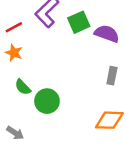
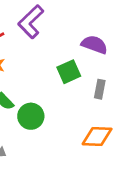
green square: (79, 22) -> (69, 72), moved

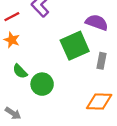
green square: (69, 72) -> (75, 46), size x1.4

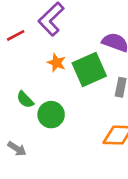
orange star: (12, 40) -> (57, 63), moved

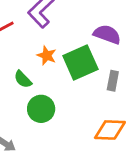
green semicircle: (25, 100) -> (23, 79), moved

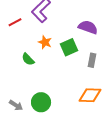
green square: (80, 62) -> (69, 47), size x0.7
green circle: (41, 109) -> (41, 102), moved

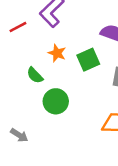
green circle: (41, 102) -> (56, 101), moved

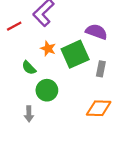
green square: (88, 60) -> (75, 54), size x1.4
gray arrow: (19, 135) -> (29, 114), moved, turned 56

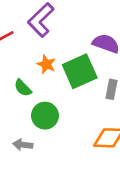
gray arrow: (29, 114) -> (23, 145), turned 98

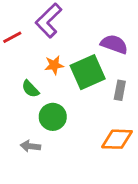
orange star: (46, 64) -> (54, 65), turned -30

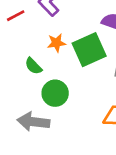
gray arrow: (30, 146) -> (33, 122), size x1.6

